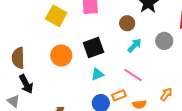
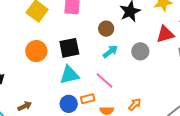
cyan triangle: (97, 74) -> (69, 75), size x1.5

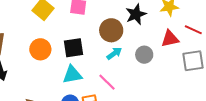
brown circle: (106, 29) -> (111, 30), size x1.5

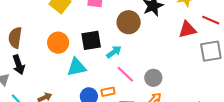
cyan arrow: (114, 53) -> (114, 52), moved
gray circle: (144, 55) -> (153, 78), moved
cyan triangle: (72, 75) -> (77, 67), moved

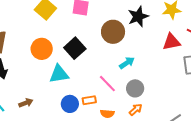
black square: (91, 40) -> (75, 48), turned -35
cyan arrow: (114, 52) -> (127, 63), moved

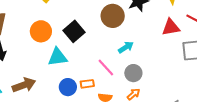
brown arrow: (26, 103) -> (24, 85), size x1.6

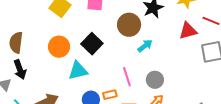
cyan arrow: (126, 47) -> (145, 46), moved
pink line: (106, 67) -> (127, 77), turned 30

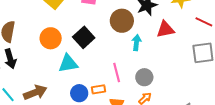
red triangle: (188, 31) -> (165, 29), moved
cyan arrow: (145, 46) -> (136, 43), turned -49

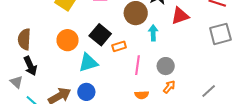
pink line: (117, 72) -> (138, 65), turned 30
orange rectangle: (98, 89) -> (119, 46), moved
blue circle: (79, 93) -> (86, 92), moved

